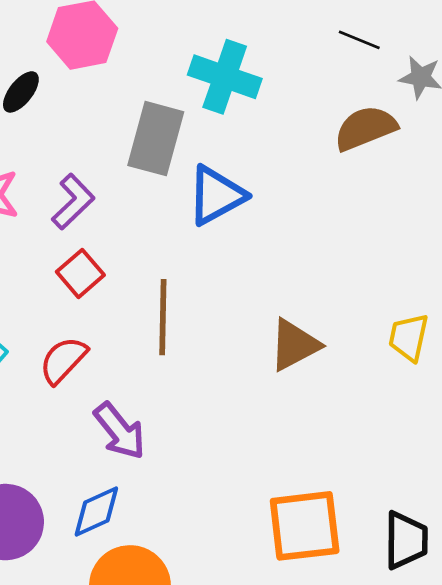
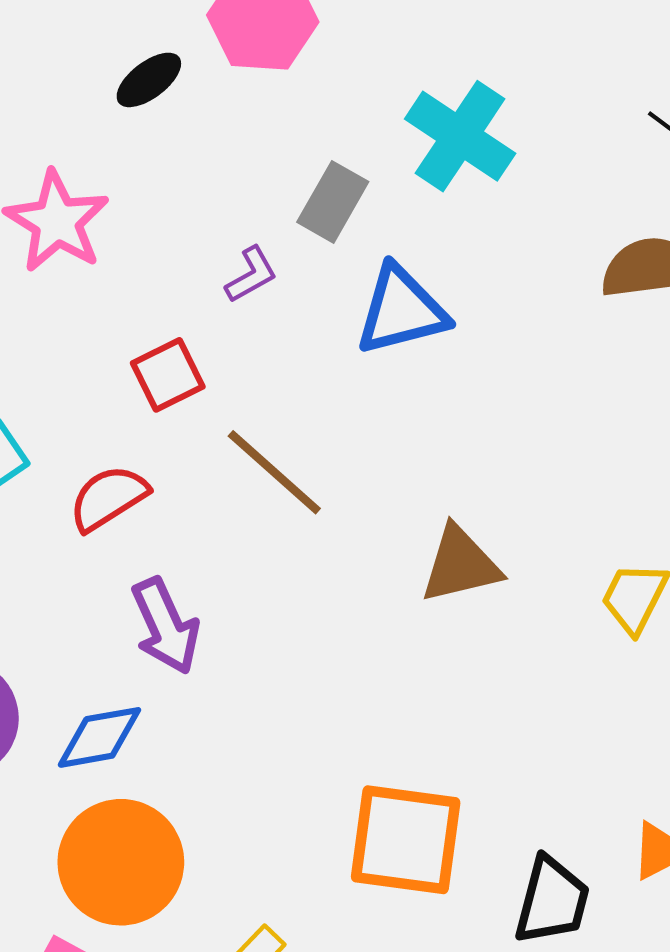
gray rectangle: (156, 139) -> (333, 202), size x0.7
purple L-shape: (73, 202) -> (251, 275), moved, size x0.7
brown line: (163, 317) -> (274, 472), turned -64

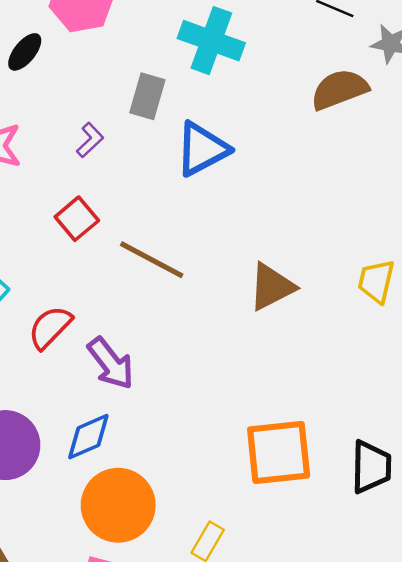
purple L-shape: (251, 275) -> (90, 140), moved
red semicircle: (108, 498) -> (50, 327), moved

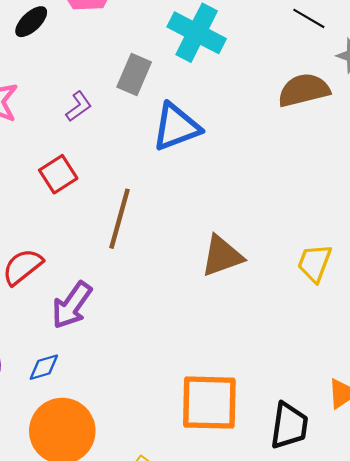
brown line: (152, 260) -> (119, 219), turned 70
purple arrow: (111, 363) -> (72, 305), turned 66
blue diamond: (88, 437) -> (44, 367), size x0.7

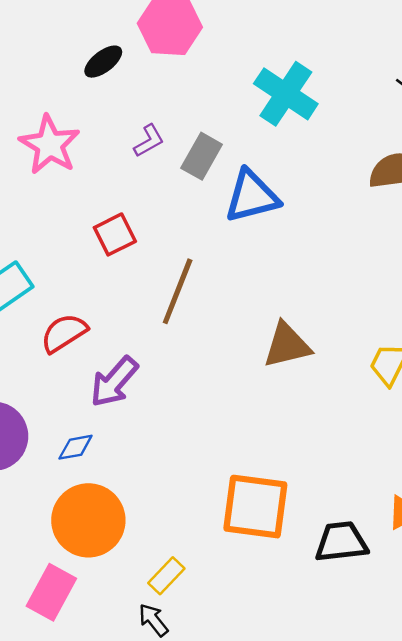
gray rectangle: (134, 74) -> (202, 156), moved
purple L-shape: (79, 106) -> (149, 141), moved
black trapezoid: (289, 426) -> (341, 542), turned -111

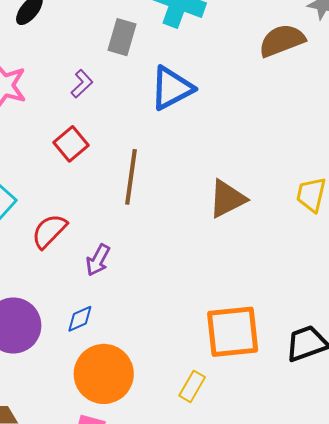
purple L-shape: (149, 141) -> (82, 84), moved
gray rectangle: (202, 156) -> (122, 37), moved
purple arrow: (114, 382) -> (98, 260), size x0.7
yellow rectangle: (166, 576) -> (192, 386), moved

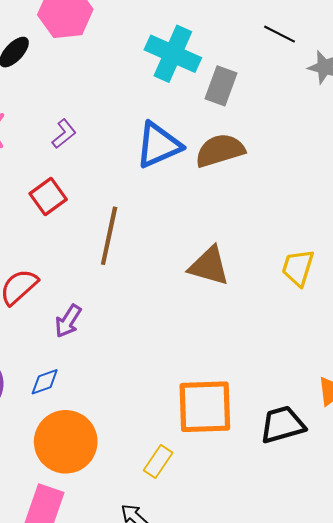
gray rectangle: (122, 37) -> (221, 86), moved
brown semicircle: (282, 41) -> (220, 150), moved
brown triangle: (227, 199) -> (209, 266), turned 39

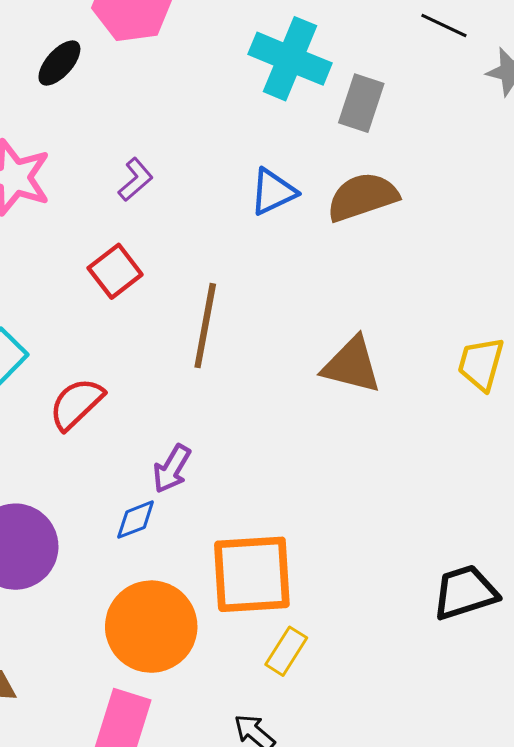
blue triangle: (158, 145) -> (273, 192), size x0.7
purple arrow: (68, 321) -> (172, 469), moved
blue diamond: (45, 382) -> (136, 520), moved
orange square: (205, 407) -> (252, 574), moved

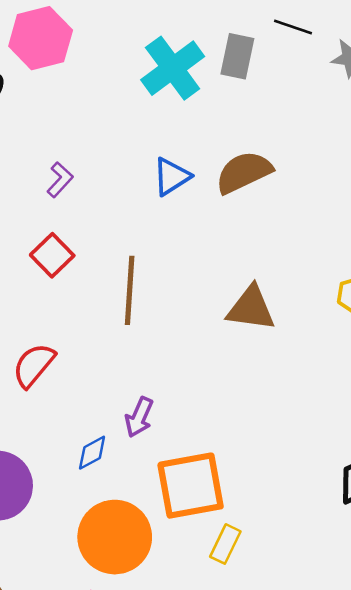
cyan cross: (290, 59) -> (173, 68), turned 38
gray rectangle: (361, 103) -> (237, 56), moved
purple arrow: (172, 469) -> (139, 417), moved

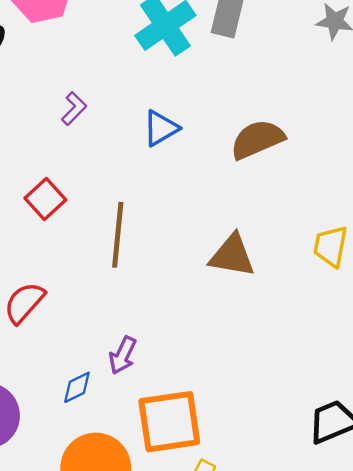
brown semicircle: (244, 172) -> (257, 139), moved
purple L-shape: (60, 180) -> (74, 109), moved

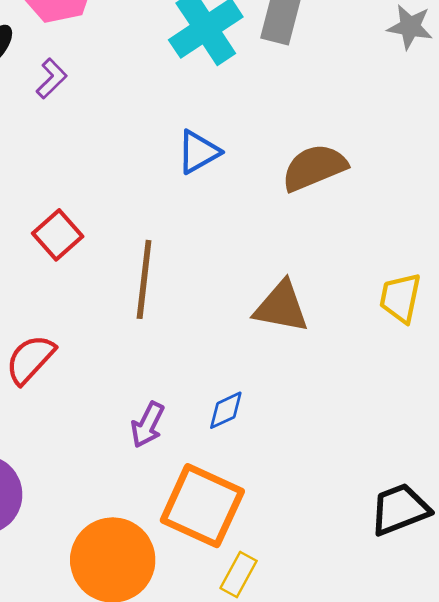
purple L-shape: (74, 109) -> (52, 78), moved
blue diamond: (77, 387) -> (226, 410), moved
orange square: (169, 422) -> (202, 506), turned 32

